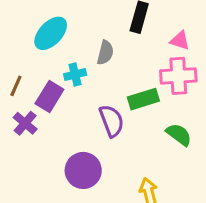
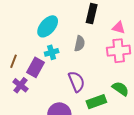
cyan ellipse: (51, 33) -> (48, 26), moved
gray semicircle: (105, 53) -> (80, 44), moved
green rectangle: (143, 99) -> (96, 102), moved

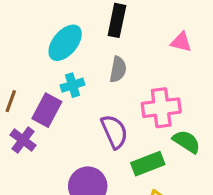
black rectangle: (92, 14) -> (117, 20), moved
pink cross: (119, 51) -> (161, 108), moved

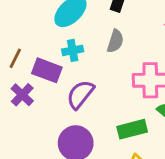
purple rectangle: (47, 110) -> (47, 70), turned 76
purple semicircle: (114, 132) -> (80, 94), moved, turned -124

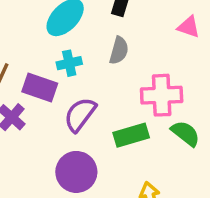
green rectangle: (132, 129) -> (131, 135), moved

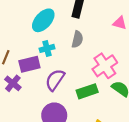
purple rectangle: (40, 87) -> (29, 64), turned -30
pink cross: (162, 95) -> (105, 66), turned -30

